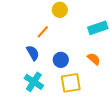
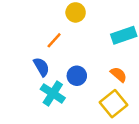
cyan cross: (34, 82) -> (53, 93), moved
yellow square: (71, 83) -> (114, 104), moved, turned -30

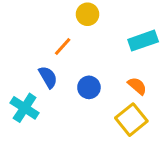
cyan cross: (53, 93) -> (25, 108), moved

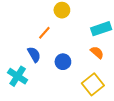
orange semicircle: (137, 86) -> (97, 52), moved

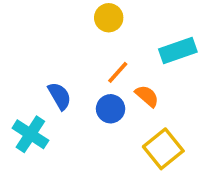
orange line: (44, 33) -> (118, 72), moved
orange semicircle: (97, 52) -> (147, 96), moved

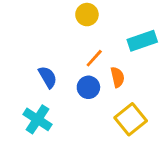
orange semicircle: (147, 96) -> (118, 77), turned 36
cyan cross: (30, 134) -> (37, 119), moved

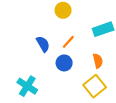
blue semicircle: (48, 77) -> (43, 44), moved
orange semicircle: (118, 77) -> (98, 61), moved

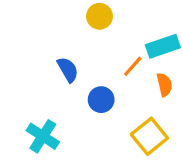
orange line: (68, 42) -> (133, 66), moved
orange semicircle: (98, 61) -> (164, 85), moved

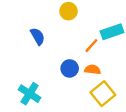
blue semicircle: (68, 70) -> (38, 36), moved
orange semicircle: (164, 85) -> (93, 70), moved, turned -70

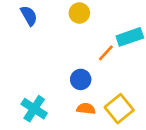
blue semicircle: (38, 36) -> (29, 16), moved
orange semicircle: (93, 70) -> (86, 109), moved

